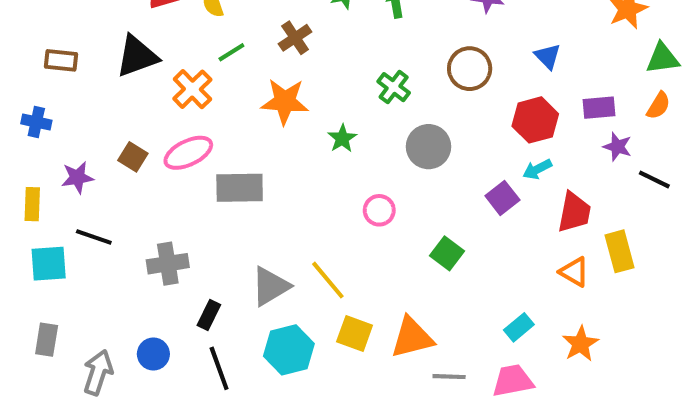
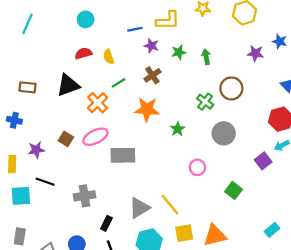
brown circle: (470, 69) -> (231, 88), moved
yellow square: (355, 333) -> (184, 233), turned -30

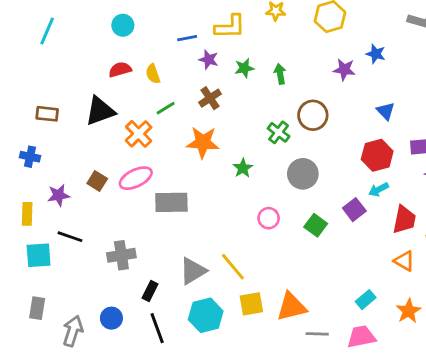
green square: (234, 190) -> (316, 225), moved

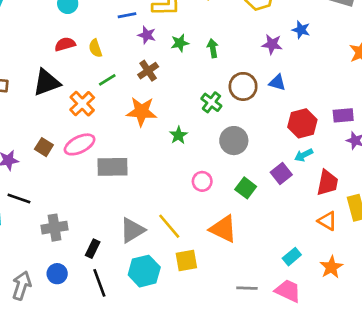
blue triangle: (386, 111) -> (277, 83), moved, turned -30
gray cross: (121, 255) -> (54, 228), moved
orange triangle: (291, 307) -> (223, 229), moved, turned 40
pink trapezoid: (361, 337) -> (288, 291), turned 36

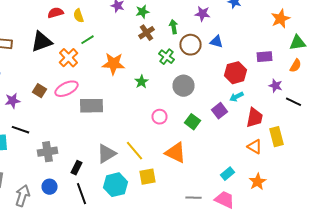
purple star: (272, 44) -> (202, 14), moved
green arrow: (213, 48) -> (174, 27), moved
brown cross: (148, 71) -> (146, 33), moved
purple rectangle: (343, 115) -> (264, 57), moved

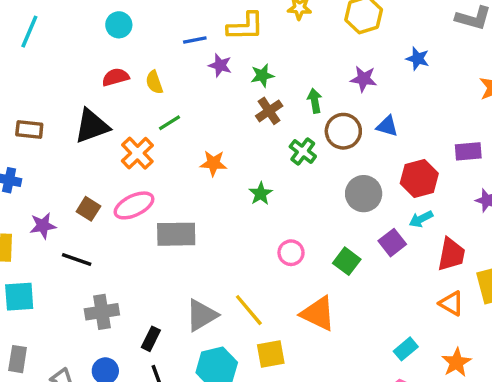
orange star: (114, 64) -> (213, 163), size x0.7
gray circle: (184, 86) -> (364, 194), moved
black line: (20, 130) -> (77, 259), moved

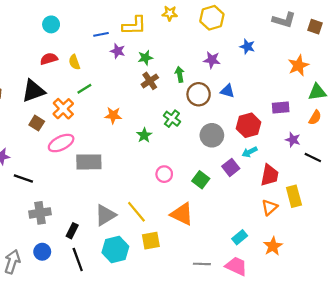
green cross: (303, 151) -> (172, 119), moved
brown square: (88, 209) -> (37, 123), moved
orange triangle: (451, 303) -> (270, 207), turned 49

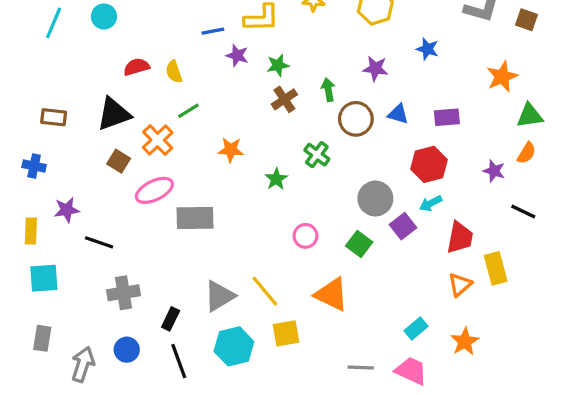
cyan circle: (51, 24) -> (104, 16), moved
purple rectangle: (281, 108) -> (447, 117), moved
gray circle: (212, 135) -> (375, 199), moved
purple star: (293, 140) -> (494, 171), moved

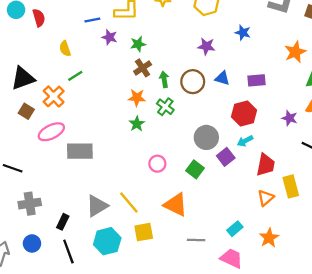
red semicircle: (136, 67) -> (39, 18), moved, turned 90
green arrow: (328, 90) -> (164, 79), moved
orange star: (231, 150) -> (137, 98), moved
gray line: (361, 368) -> (196, 240), moved

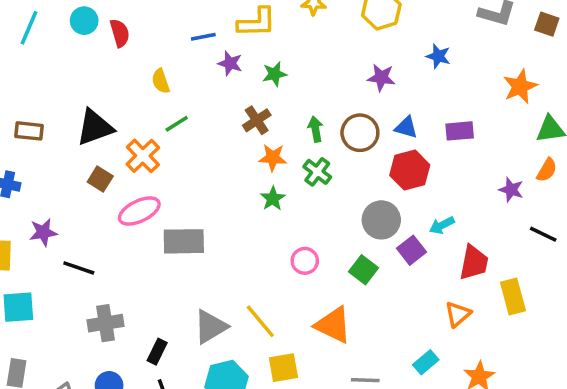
brown cross: (143, 68) -> (257, 120), moved
red hexagon: (244, 114) -> (410, 170), moved
orange triangle: (266, 198) -> (458, 314), moved

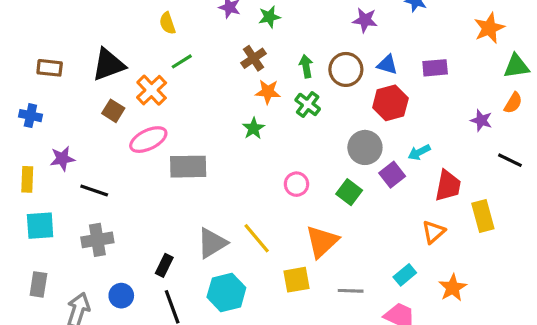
green star: (273, 199) -> (253, 128), moved
gray cross: (105, 323) -> (97, 240), moved
orange triangle: (333, 325) -> (322, 241), turned 51
yellow square: (283, 368) -> (296, 280), moved

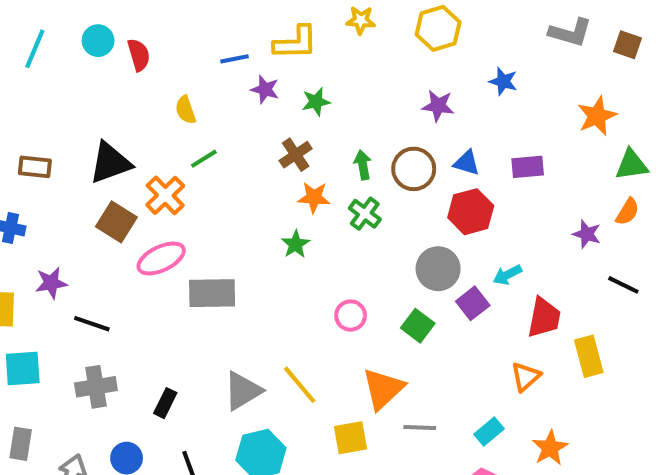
brown square: (113, 111) -> (116, 222), size x1.4
black rectangle: (164, 265) -> (165, 403), moved
gray line: (351, 291) -> (420, 428), moved

